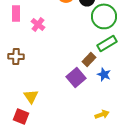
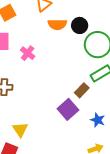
blue star: (104, 74) -> (98, 120), moved

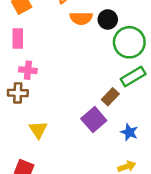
pink cross: (28, 53) -> (28, 70), moved, turned -32
yellow triangle: (20, 130) -> (38, 130), moved

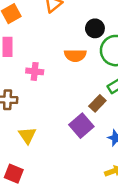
orange semicircle: (81, 18) -> (75, 55), moved
pink cross: (28, 70) -> (35, 71), moved

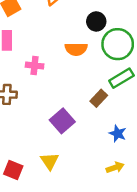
purple square: (81, 126) -> (62, 121), moved
yellow triangle: (27, 135) -> (50, 161), moved

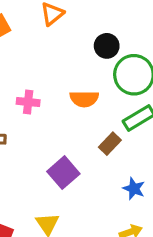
orange semicircle: (76, 49) -> (84, 99), moved

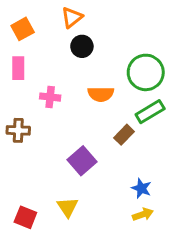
black circle: (107, 46) -> (82, 46), moved
blue star: (134, 189) -> (141, 188), moved

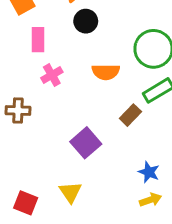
pink rectangle: (18, 68) -> (38, 40), moved
pink cross: (50, 97) -> (52, 75), turned -36

